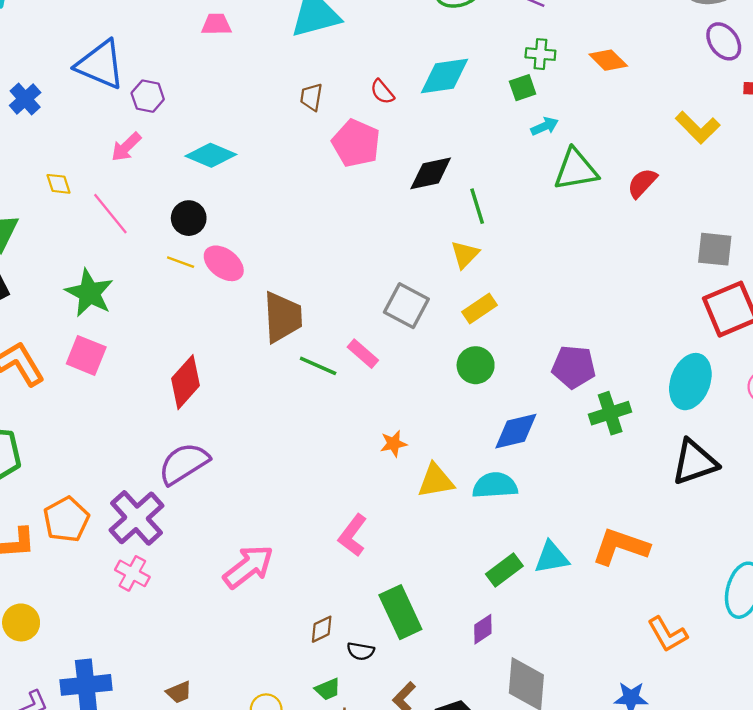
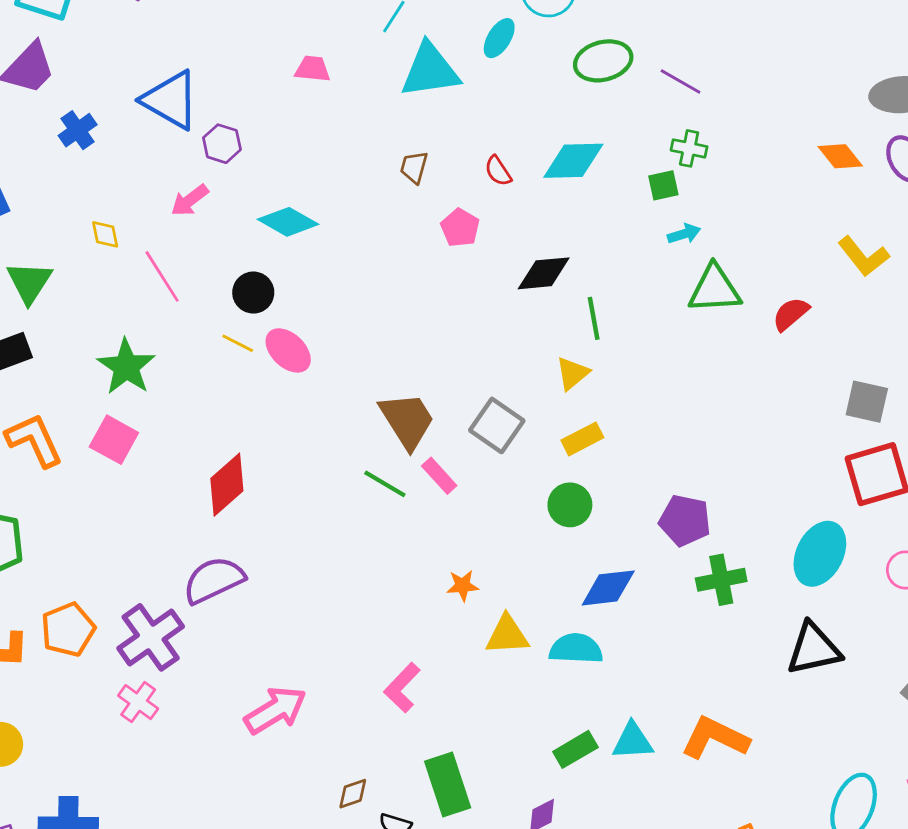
orange diamond: (608, 60) -> (840, 156), moved
pink pentagon: (356, 143) -> (460, 228), size x0.7
brown trapezoid: (283, 317) -> (407, 420), moved, turned -36

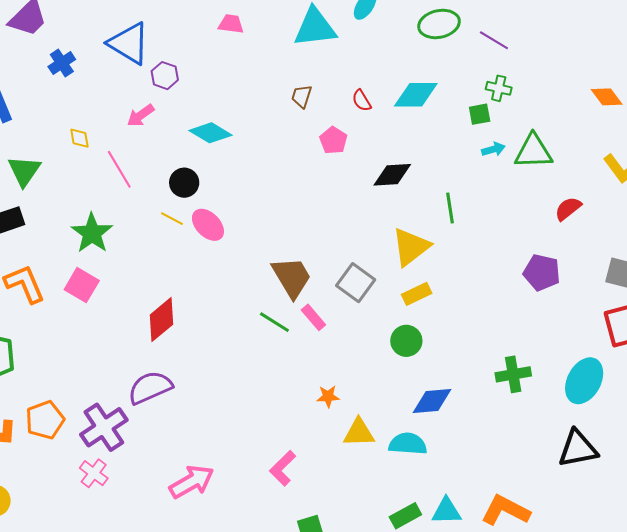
green triangle: (715, 289) -> (533, 151), moved
green line: (594, 318) -> (450, 208), moved
yellow triangle: (573, 373) -> (411, 247), size x1.6
purple pentagon: (685, 520) -> (542, 273), moved
green cross: (721, 580) -> (513, 374), moved

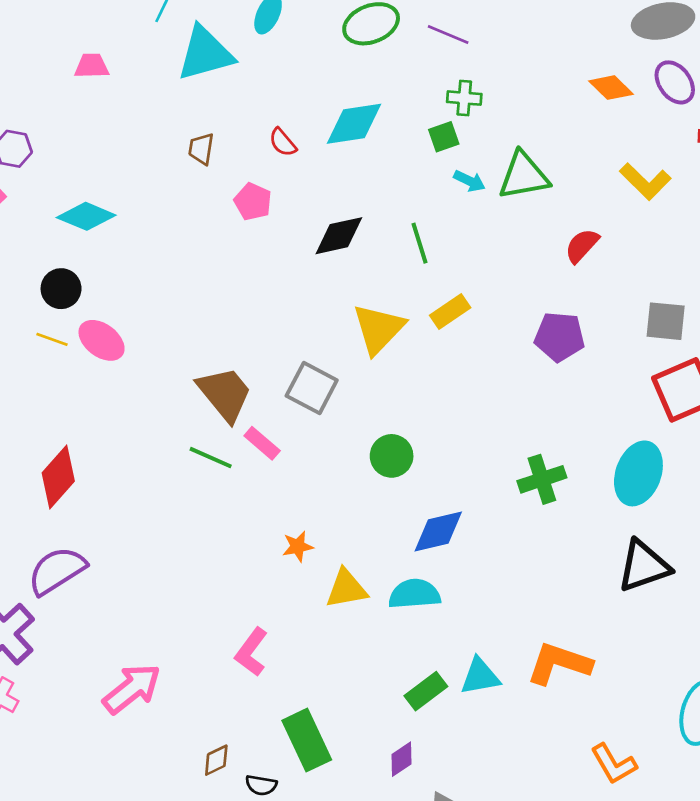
cyan arrow: (493, 149) -> (469, 181), turned 50
green line: (450, 208) -> (420, 243), moved
yellow rectangle: (417, 294) -> (450, 311), moved

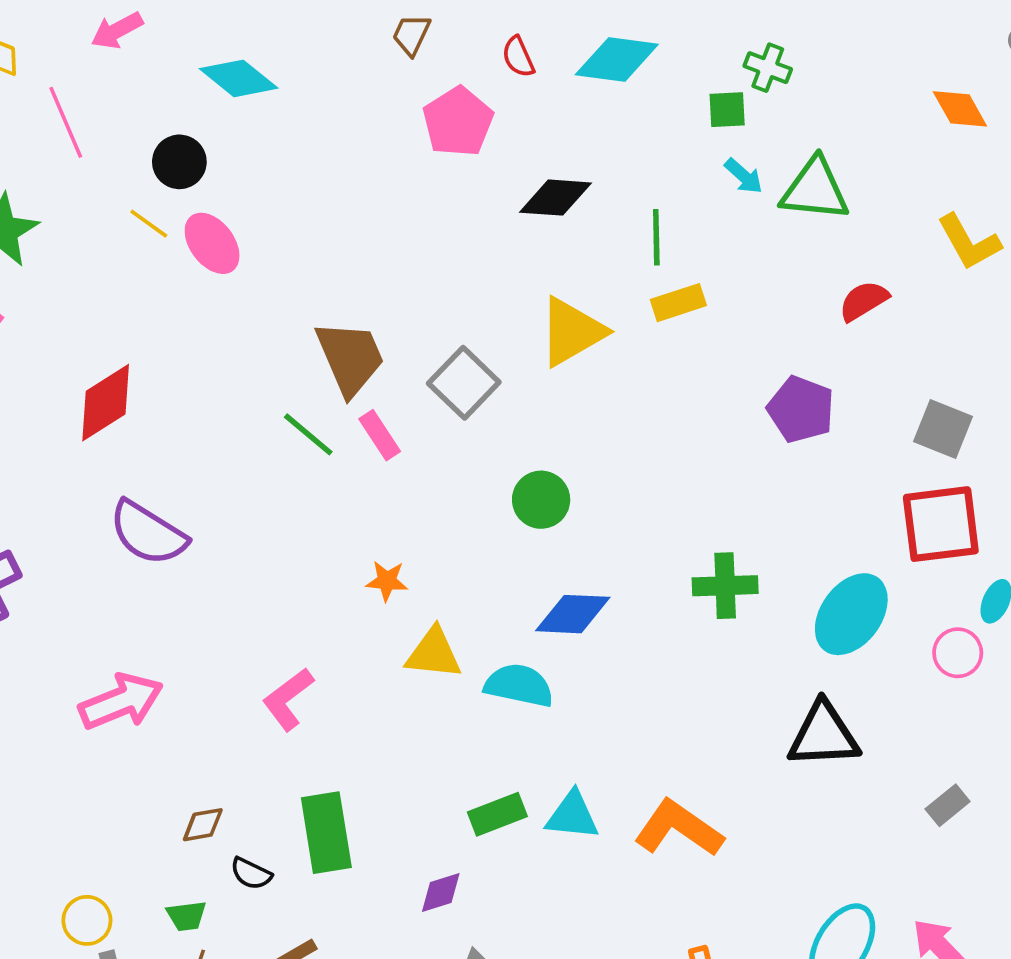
pink pentagon: (253, 202) -> (458, 122), size x1.4
yellow rectangle: (450, 311) -> (678, 303), moved
purple semicircle: (57, 571) -> (148, 533), moved, turned -132

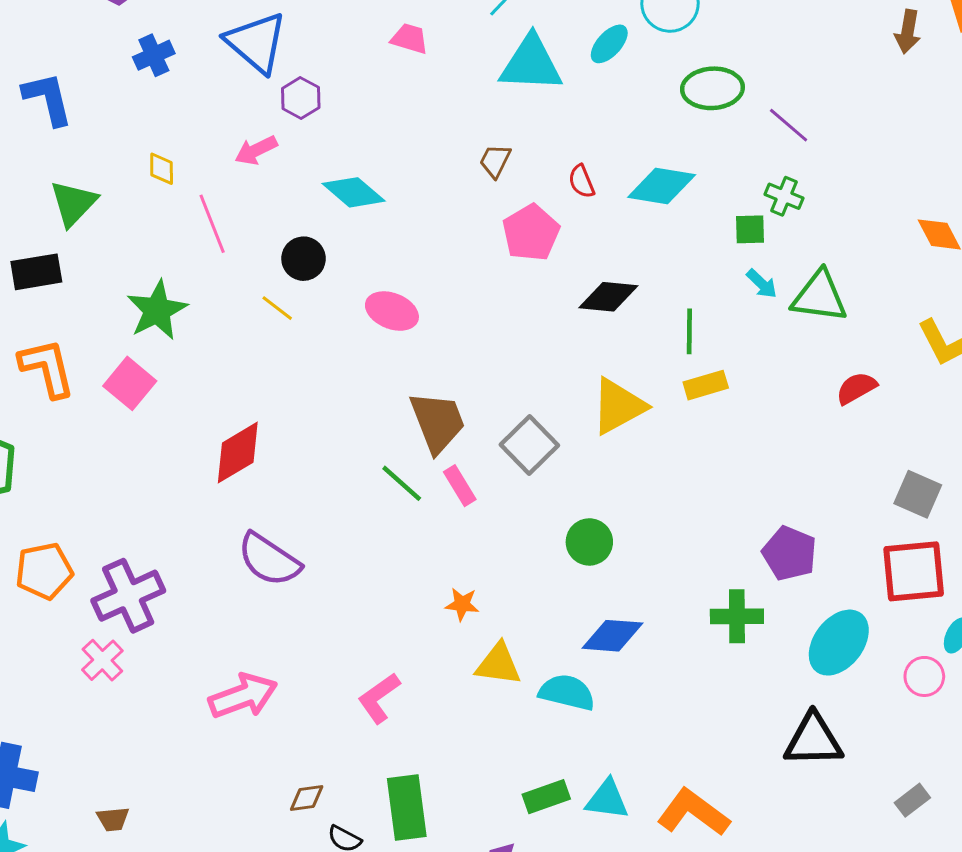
pink ellipse: (212, 243) -> (392, 311), moved, turned -33
purple pentagon: (801, 409) -> (789, 553), moved

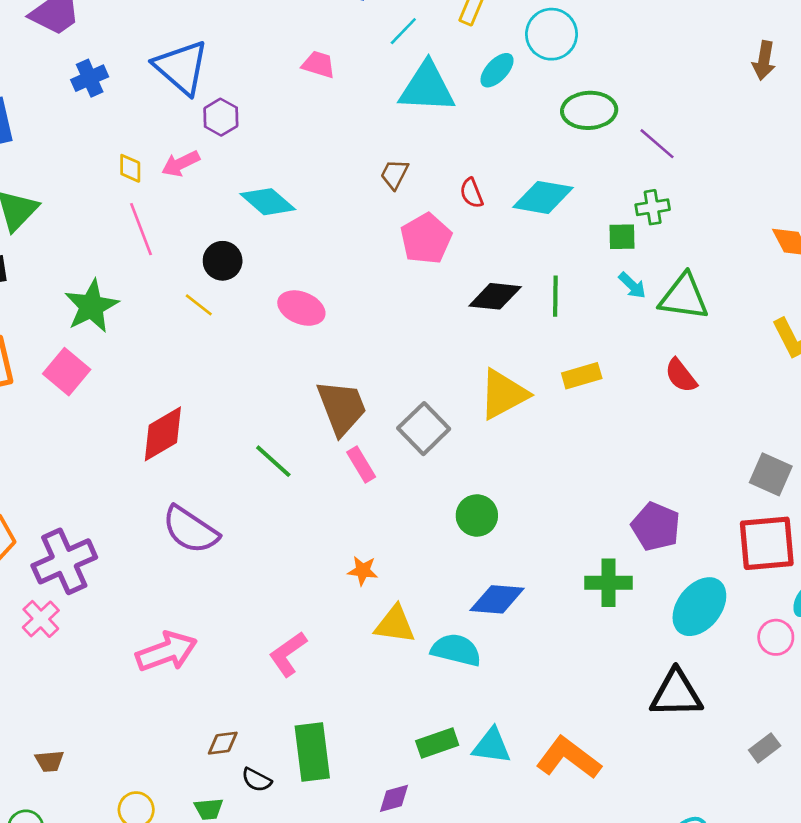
yellow diamond: (162, 169) -> (130, 168), moved
green cross: (784, 196) -> (653, 207), turned -32
green line: (689, 331) -> (555, 296), moved
red semicircle: (856, 388) -> (681, 376), moved, turned -99
green line: (402, 483) -> (273, 461), moved

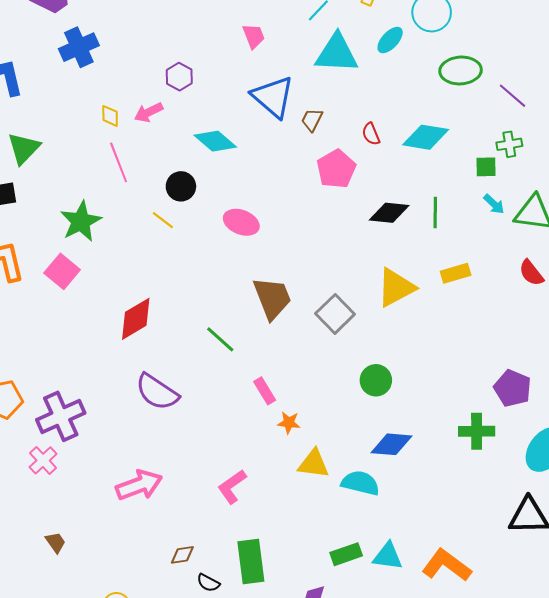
pink trapezoid: (318, 64) -> (254, 36), turned 52
blue triangle: (181, 67) -> (273, 97), moved
blue cross: (90, 78) -> (79, 47), size x1.4
pink rectangle: (361, 464) -> (265, 391), moved
brown trapezoid: (49, 761) -> (56, 542), moved, turned -120

